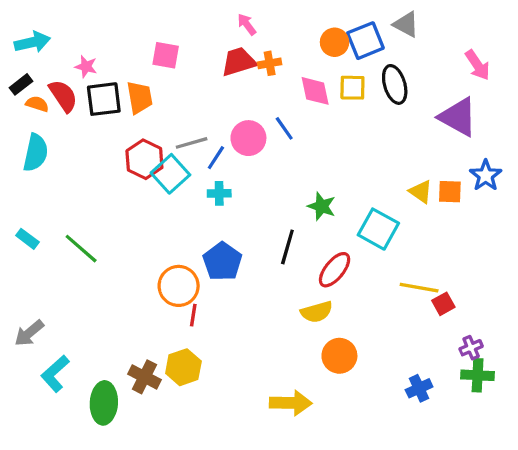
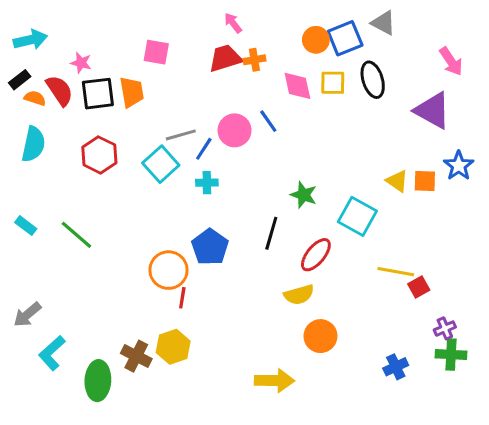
red hexagon: (144, 159) -> (99, 155), moved

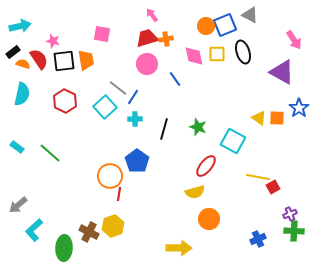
pink circle: (235, 130) -> (147, 64), moved
gray line: (181, 135) -> (118, 88), turned 54
black line: (271, 233) -> (164, 129), moved

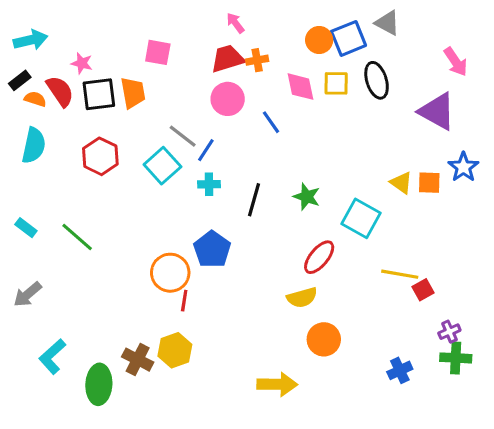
gray arrow: (18, 205) -> (28, 294), moved

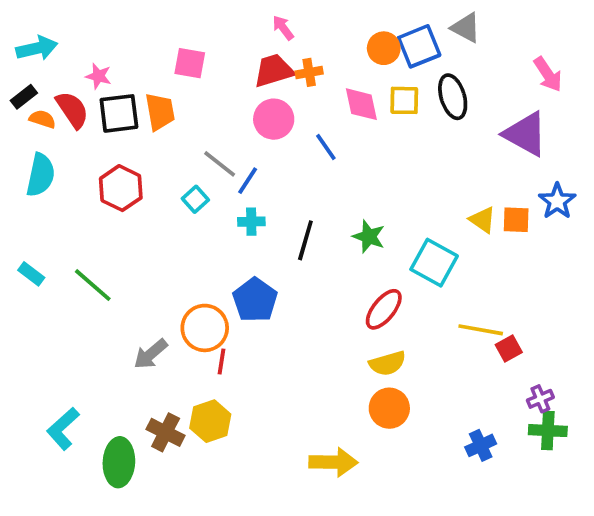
cyan square: (162, 166) -> (195, 199), size x0.6
gray arrow: (28, 294) -> (151, 354), moved
yellow semicircle: (302, 297) -> (387, 363), moved

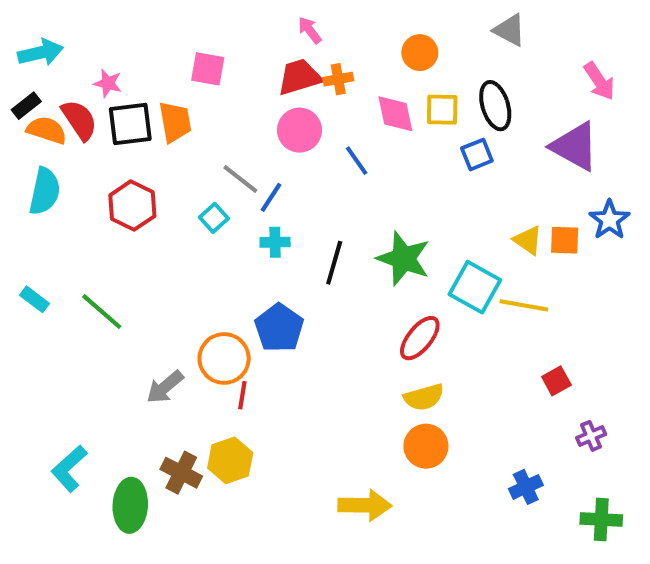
blue square: (419, 46) -> (477, 155), moved, size x0.7
orange semicircle: (42, 119) -> (47, 130), size x1.4
green star: (369, 237) -> (404, 259), size x1.5
yellow line: (481, 330) -> (524, 305), moved
green cross: (548, 431) -> (601, 520), moved

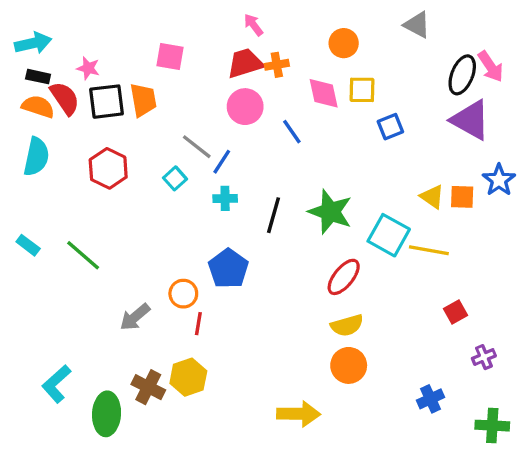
black rectangle: (26, 106) -> (38, 77), moved, turned 50
black ellipse: (495, 106) -> (462, 75), moved, turned 39
orange circle: (224, 358) -> (183, 294), size x0.7

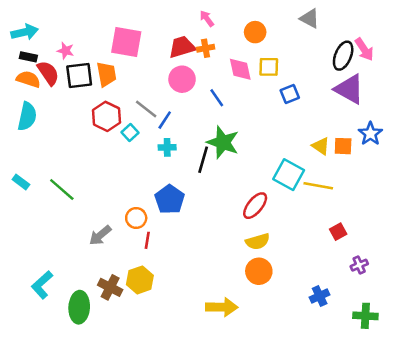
pink arrow: (253, 25) -> (207, 18), moved
pink square: (170, 56) -> (126, 42), size x1.5
red hexagon: (108, 168) -> (106, 116), moved
green star: (330, 212) -> (223, 142), moved

